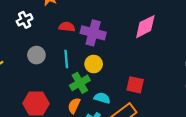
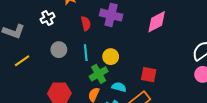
red semicircle: (67, 27) -> (86, 23), turned 72
purple cross: (93, 33) -> (111, 15), moved

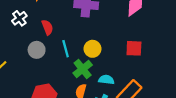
red semicircle: (86, 23) -> (47, 27), moved
red square: (149, 75) -> (134, 48), moved

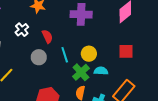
cyan semicircle: (106, 80) -> (101, 71), moved

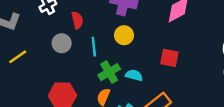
yellow circle: (89, 54) -> (124, 35), moved

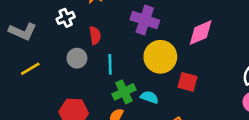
yellow circle: (124, 35) -> (160, 57), moved, size x1.6

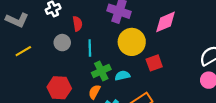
red square: (188, 82) -> (154, 63), turned -35
cyan semicircle: (149, 97) -> (122, 76), turned -32

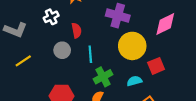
cyan semicircle: (122, 76) -> (134, 81), moved

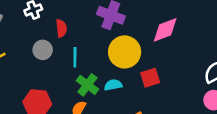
green cross: (103, 77) -> (87, 85), turned -30
cyan semicircle: (134, 81) -> (113, 85), moved

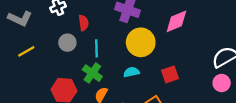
red square: (150, 78) -> (170, 74), moved
green cross: (87, 85) -> (92, 73), moved

